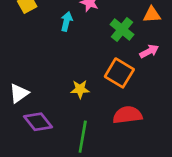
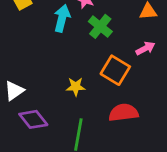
cyan arrow: (66, 21) -> (62, 18), size x1.4
green cross: (122, 30) -> (100, 26), moved

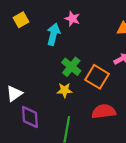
green cross: (100, 26) -> (71, 67), moved
purple diamond: (33, 119) -> (30, 117), turned 35

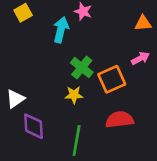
orange square: (97, 77) -> (112, 79), turned 35

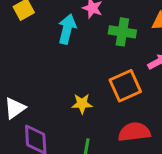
green cross: (82, 67) -> (122, 32), moved, turned -30

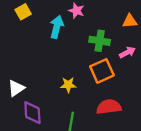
green cross: (122, 32) -> (100, 41), moved

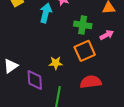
purple diamond: (32, 113) -> (35, 80), moved

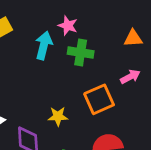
green cross: (83, 25) -> (81, 53), moved

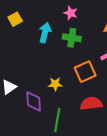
pink star: (68, 26) -> (71, 13), moved

